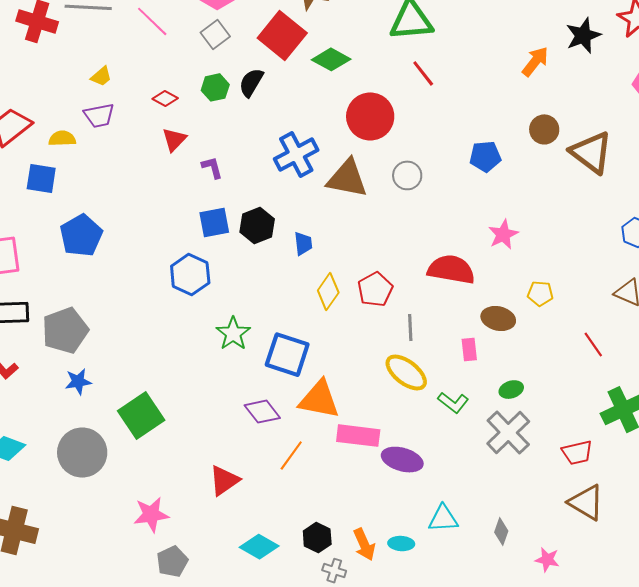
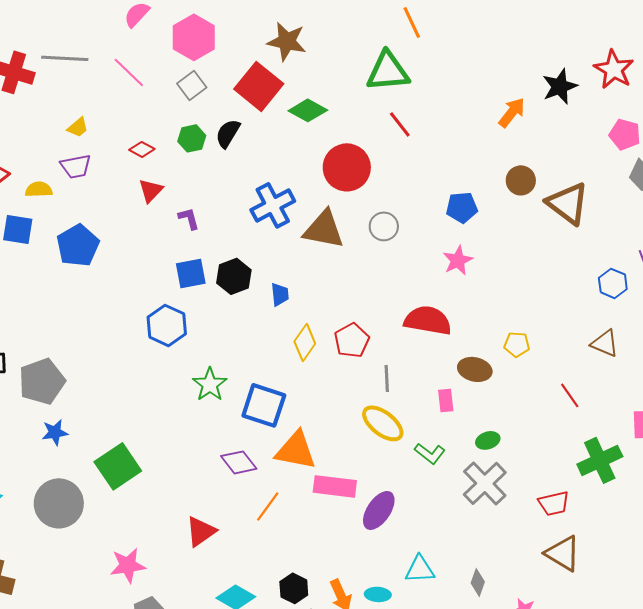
pink star: (503, 234) -> (458, 260), moved
blue pentagon: (81, 235) -> (78, 245), moved
purple ellipse: (402, 460) -> (379, 510), turned -72

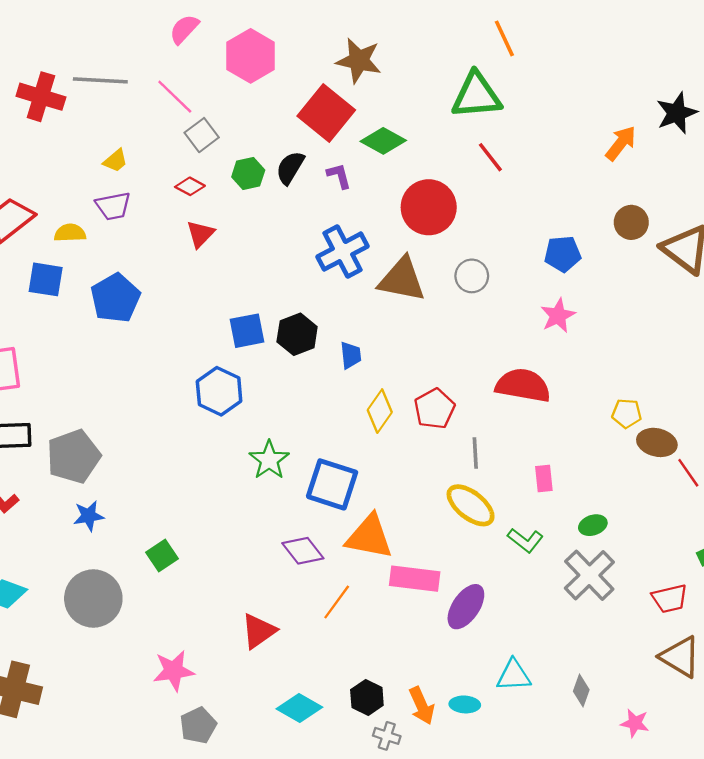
gray square: (192, 85) -> (202, 135), moved
purple L-shape: (189, 218) -> (339, 176), moved
brown ellipse: (475, 369) -> (657, 442), moved
green square: (118, 466) -> (162, 555), size x0.6

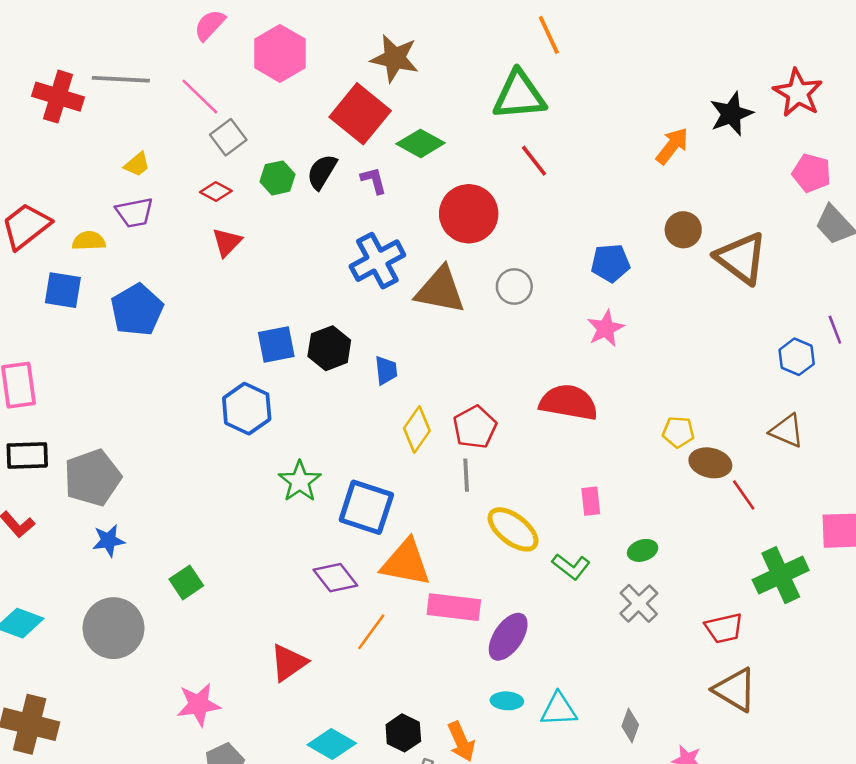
gray line: (475, 453) -> (466, 475), moved
gray cross: (589, 575) -> (639, 603), size x0.7
cyan ellipse: (465, 704) -> (507, 701), moved

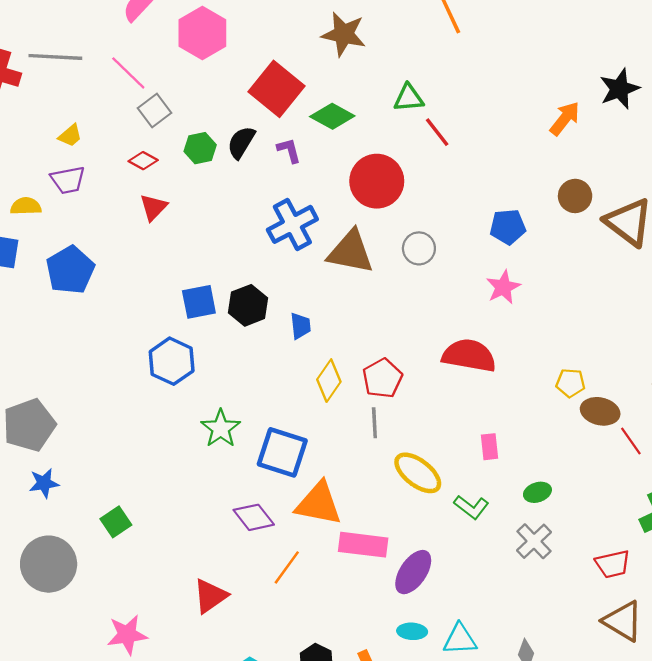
brown star: (395, 58) -> (344, 34), moved
green triangle: (519, 95) -> (409, 98), moved, size x0.6

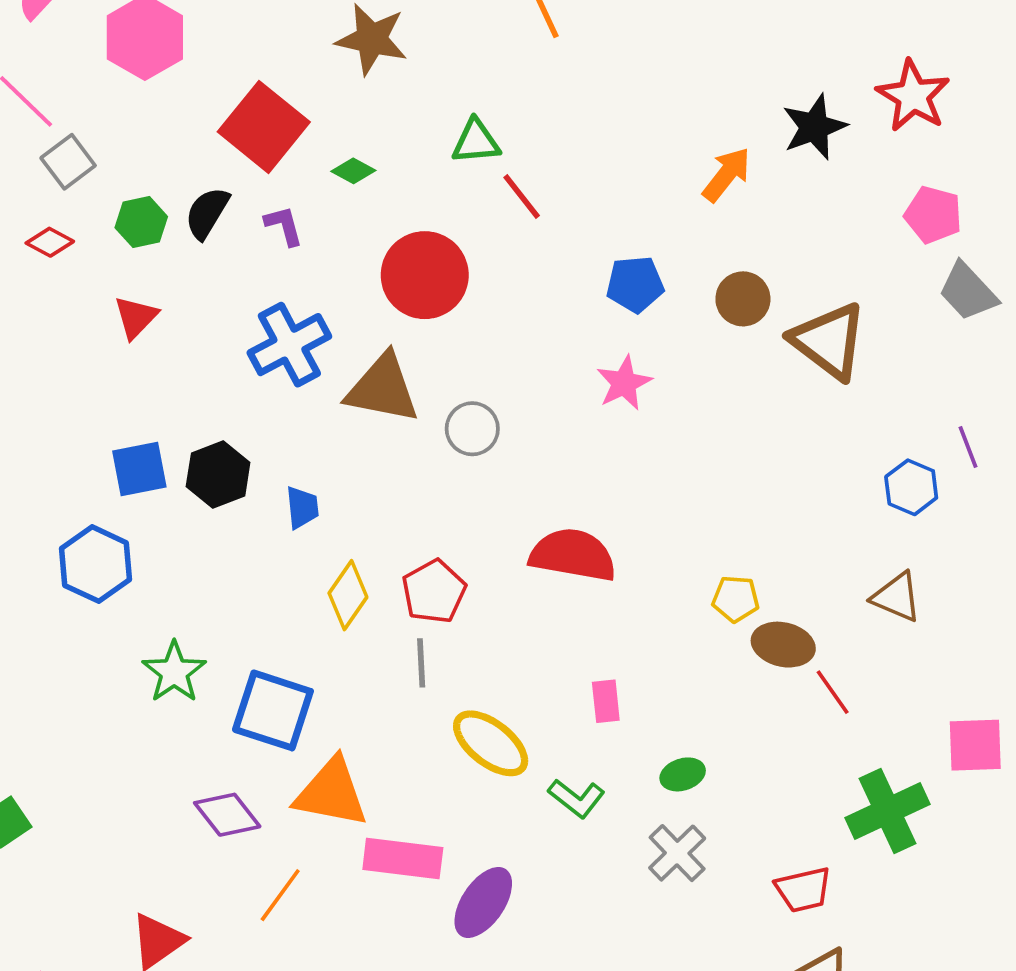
green diamond: (332, 116) -> (353, 171), size x0.6
red triangle: (153, 207) -> (136, 317), moved
blue pentagon: (508, 227) -> (635, 284), moved
gray circle: (419, 248) -> (472, 429), moved
pink star: (503, 287) -> (624, 383), moved

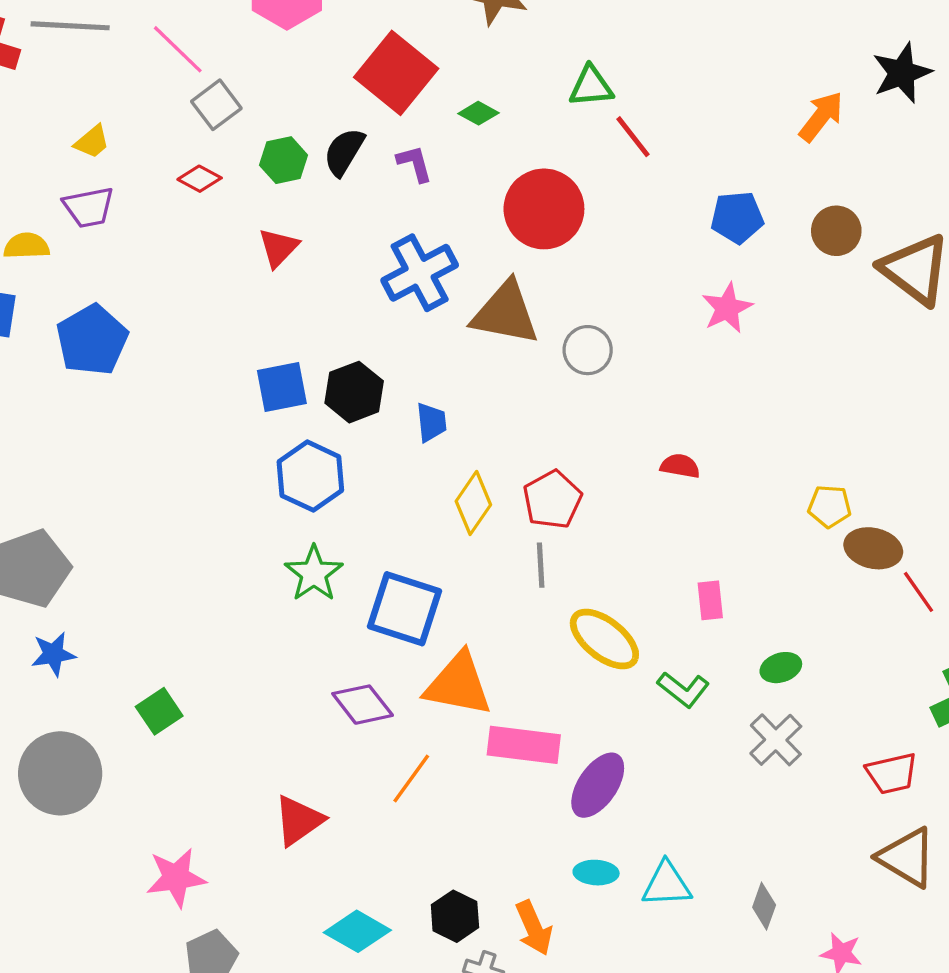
red semicircle: (573, 555) -> (680, 466), size x0.5
blue hexagon: (96, 564) -> (310, 476), moved

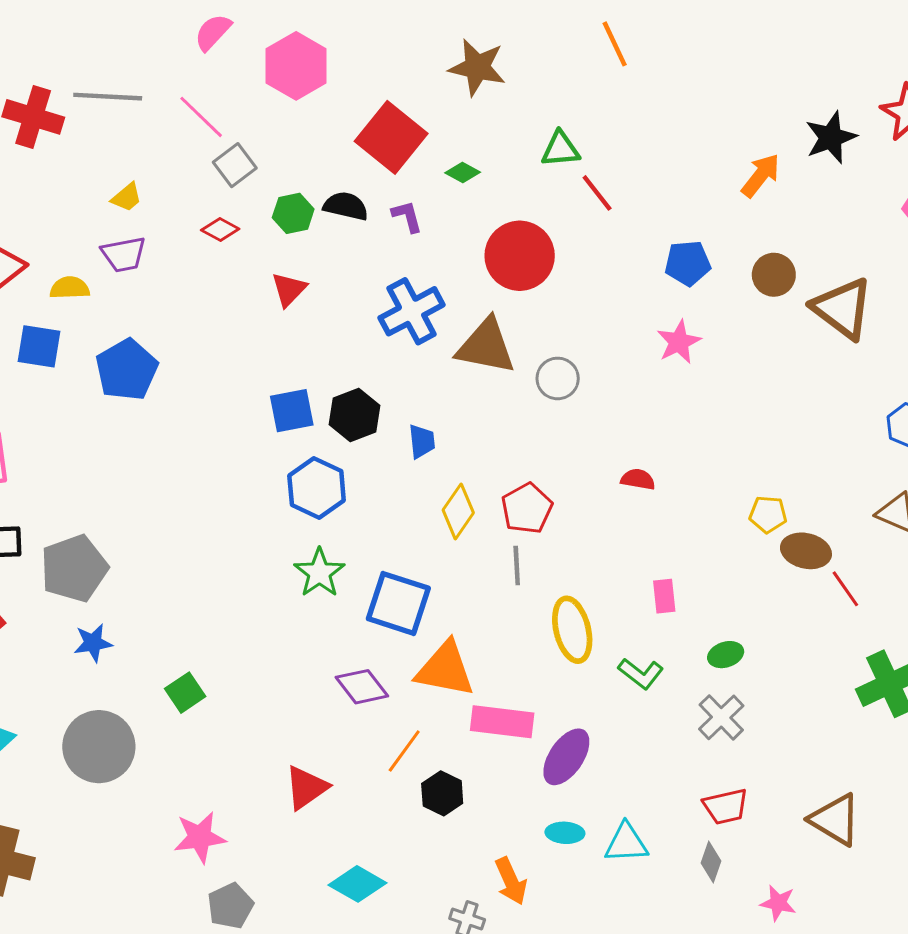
black semicircle: (344, 152) -> (346, 206), turned 72
yellow ellipse: (604, 639) -> (572, 630), turned 38
red trapezoid: (892, 773) -> (726, 807), moved
black hexagon: (455, 916) -> (442, 793), moved

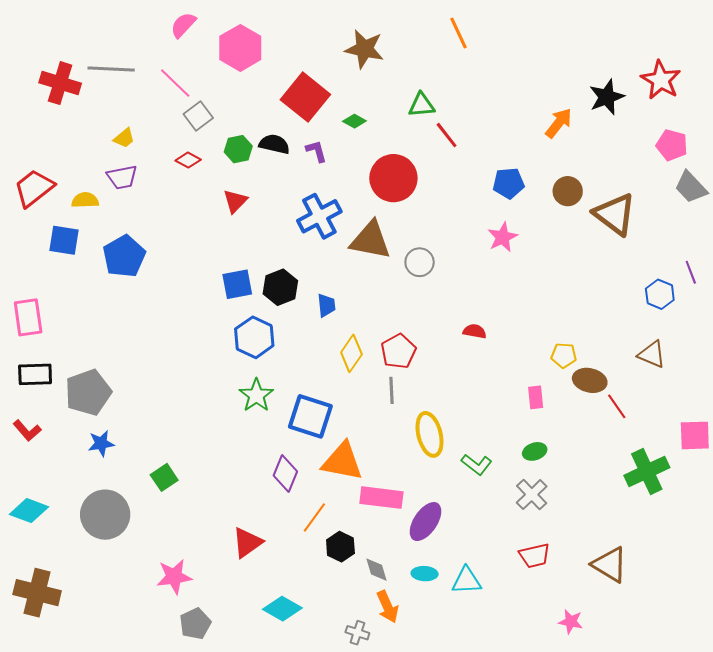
pink rectangle: (664, 596) -> (536, 397), moved
purple diamond: (362, 687) -> (285, 473), turned 60
gray diamond: (711, 862) -> (376, 570), moved, turned -36

